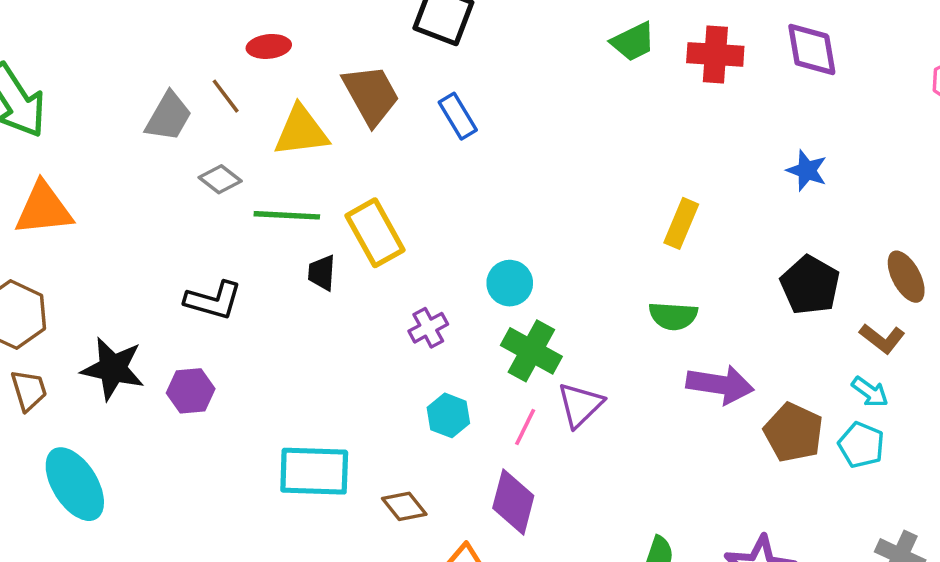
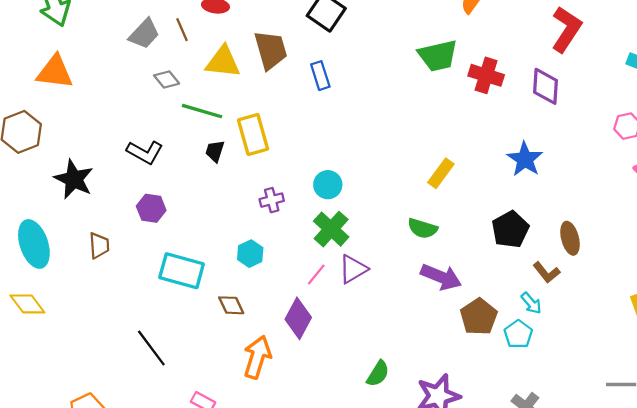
green trapezoid: (633, 42) -> (438, 56), size x1.4
blue star: (807, 170) -> (525, 159), size x1.4
brown trapezoid: (29, 390) -> (99, 246), moved
purple hexagon: (191, 391) -> (151, 208), moved
cyan hexagon: (448, 415) -> (250, 254), moved

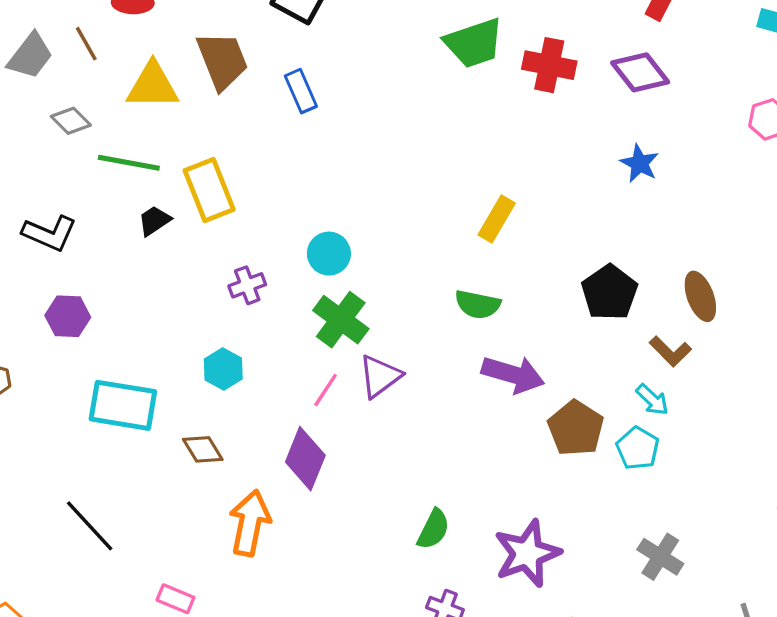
purple diamond: (546, 86) -> (640, 72), turned -36
black trapezoid: (215, 151) -> (154, 221), turned 45
blue star: (525, 159) -> (640, 163), moved, size x0.7

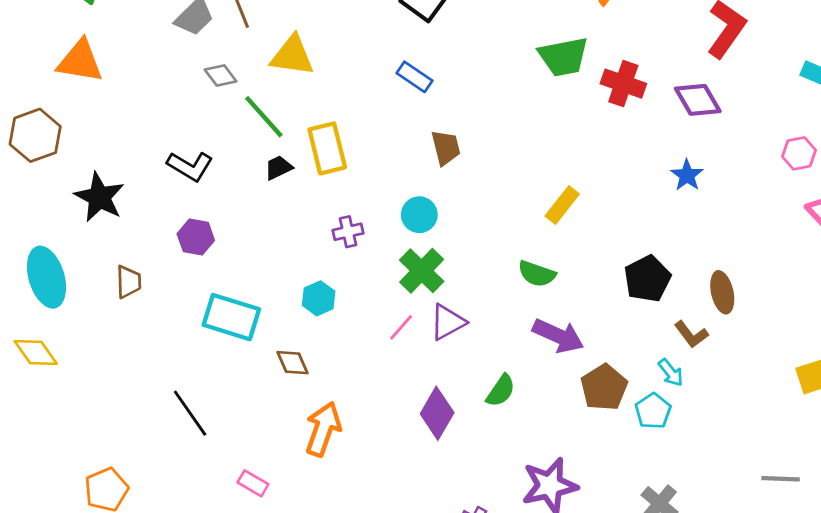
brown trapezoid: (222, 60) -> (446, 148), moved, size x0.7
blue rectangle: (301, 91) -> (414, 77), turned -40
green line: (129, 163) -> (264, 117), turned 30
purple diamond: (305, 459) -> (437, 413), moved
green semicircle: (433, 529) -> (501, 391), moved

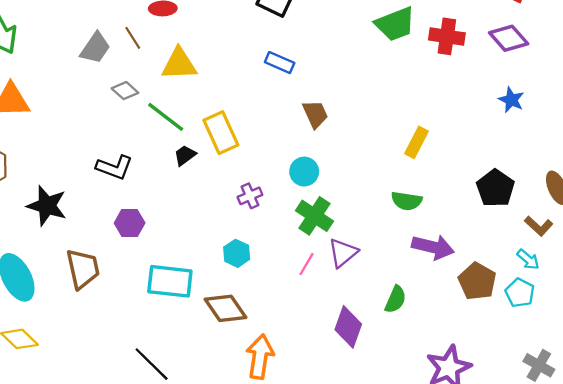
brown trapezoid: (129, 282) -> (83, 269), size x1.5
brown diamond: (293, 363) -> (225, 308), size x1.5

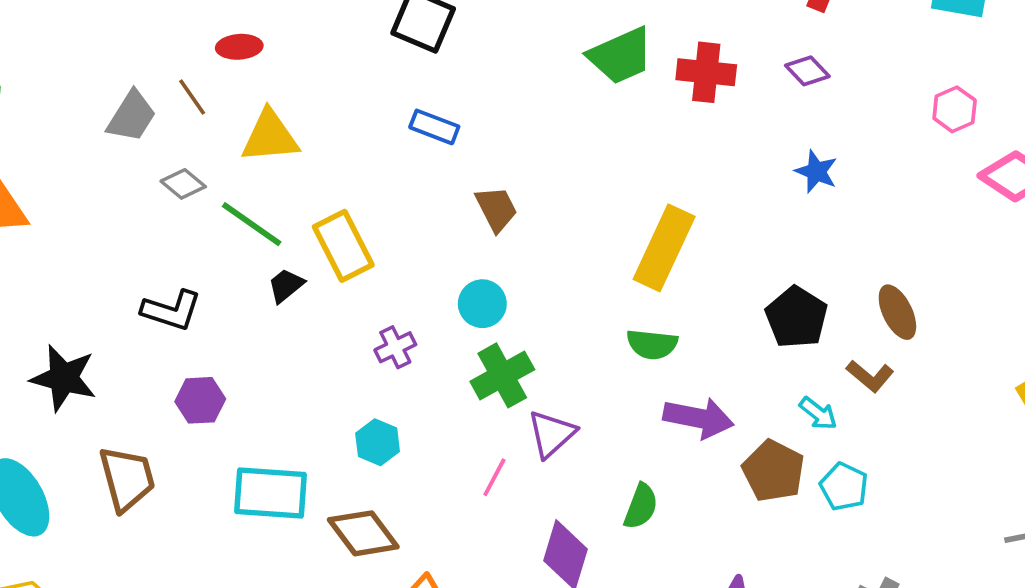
purple diamond: (509, 38) -> (807, 71), size x0.7
yellow rectangle: (417, 142) -> (664, 248), size x1.6
green cross: (314, 216) -> (502, 375), turned 30
cyan arrow: (528, 259) -> (818, 413), moved
pink line: (307, 264) -> (494, 477), moved

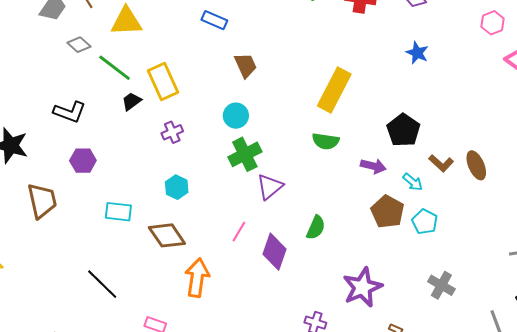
brown ellipse: (897, 312) -> (476, 165), moved
purple cross: (395, 347) -> (172, 132), moved
purple arrow: (698, 418) -> (373, 166), moved, size x0.7
pink line: (494, 477) -> (239, 232), moved
cyan rectangle: (270, 493) -> (118, 212), size x0.7

